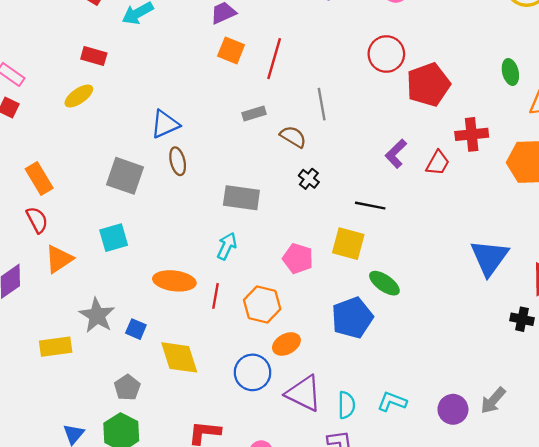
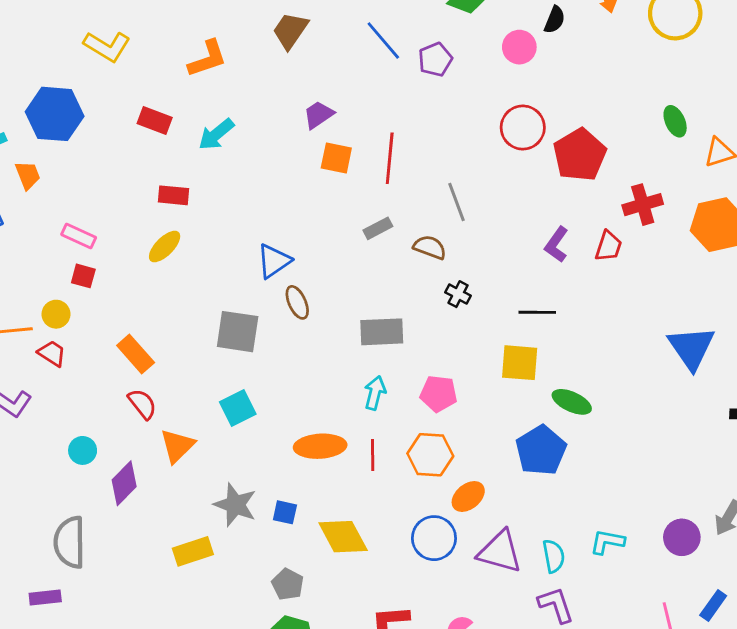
pink pentagon: (298, 258) -> (438, 394), moved

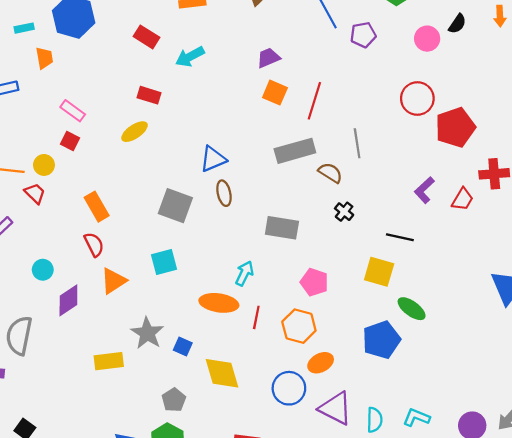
gray rectangle: (378, 228) -> (295, 151), size x1.8
cyan arrow: (375, 393) -> (244, 273), moved

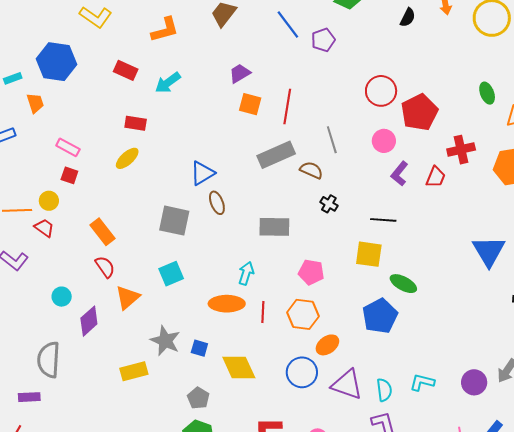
pink circle: (427, 39) -> (384, 141), moved

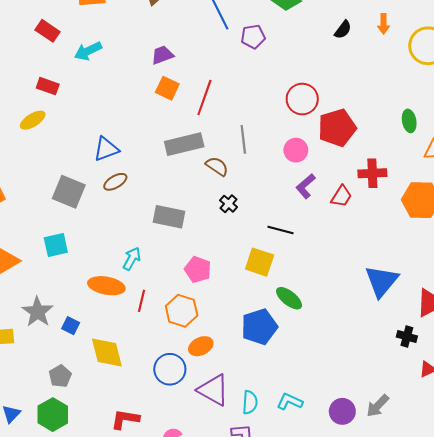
brown ellipse: (217, 203) -> (115, 182), turned 70

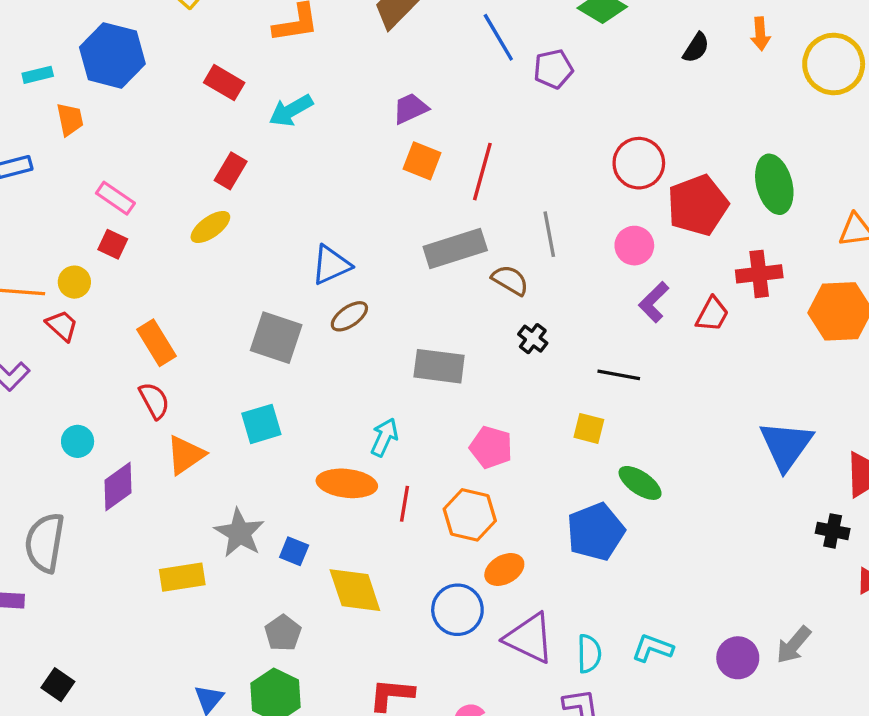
red rectangle: (48, 86) -> (231, 171), turned -75
green ellipse: (409, 121) -> (774, 184), moved, size x1.6
yellow square: (260, 262) -> (589, 428), size x0.7

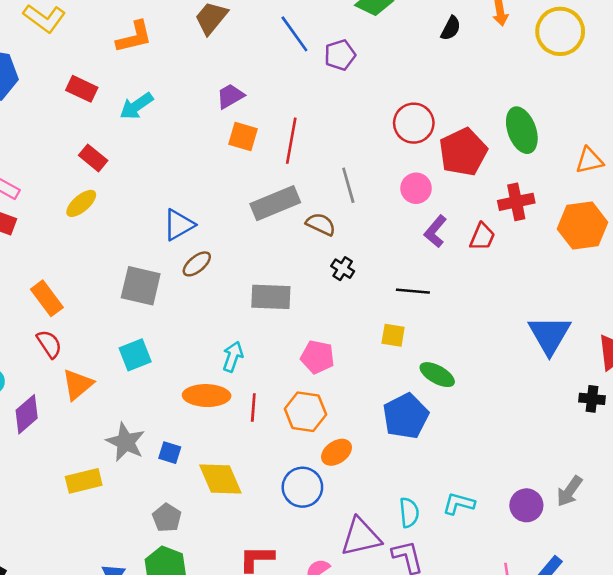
red rectangle: (231, 171) -> (93, 158), turned -76
purple triangle: (529, 638) -> (361, 537), moved, turned -33

